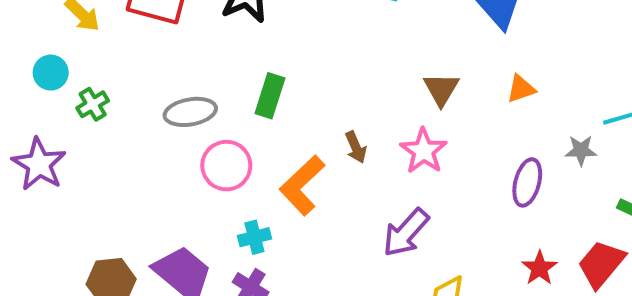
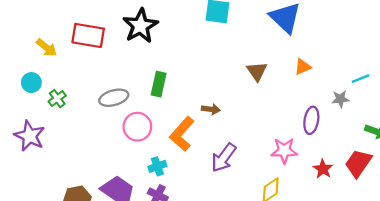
brown arrow: (356, 147) -> (211, 109), turned -54
pink star: (424, 151) -> (284, 151), moved, turned -30
purple arrow: (406, 233) -> (224, 158), moved

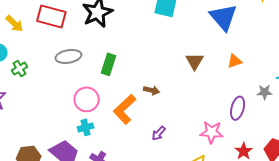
gray ellipse: (114, 98) -> (68, 56), moved
purple arrow: (224, 158) -> (159, 133), size x0.6
cyan cross: (157, 166) -> (86, 127), moved

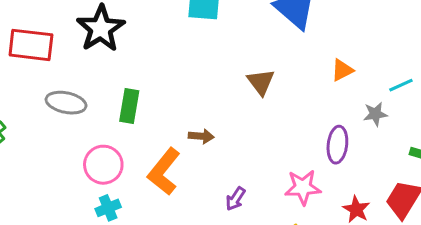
gray ellipse: (68, 56) -> (66, 103), turned 30
orange triangle: (234, 61) -> (342, 70), moved
purple arrow: (159, 133) -> (235, 199), moved

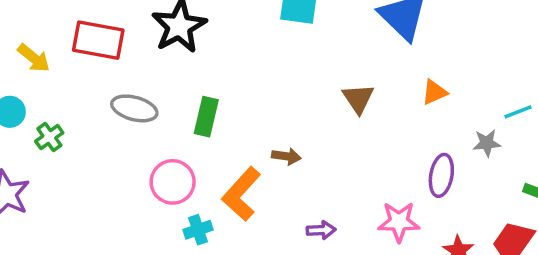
orange triangle: (342, 70) -> (434, 92), moved
purple arrow: (235, 199) -> (321, 230), turned -130
cyan cross: (108, 208) -> (198, 230), moved

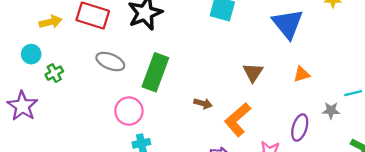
yellow arrow: (34, 58) -> (50, 22), turned -60
green rectangle: (206, 117) -> (155, 72), size x1.5
orange L-shape: (241, 194) -> (238, 120), moved

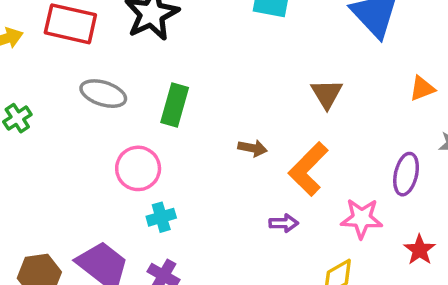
green rectangle: (155, 72) -> (175, 105), size x0.7
orange triangle: (302, 74) -> (422, 88), moved

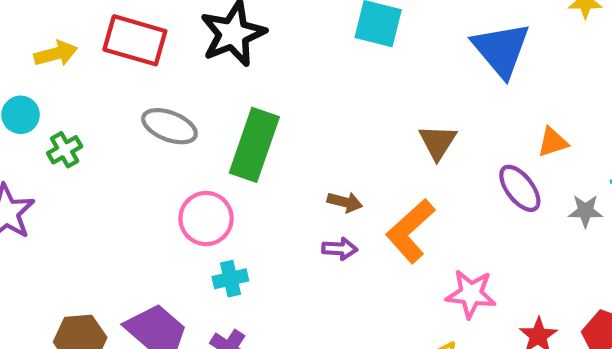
green rectangle: (175, 105) -> (254, 145), size x1.4
purple ellipse: (406, 174) -> (520, 188), moved, turned -54
purple arrow: (284, 223) -> (340, 249), moved

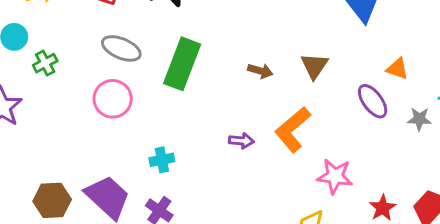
orange triangle: (553, 142) -> (397, 69), turned 35
brown arrow: (345, 202) -> (260, 71), moved
pink circle: (206, 219) -> (113, 99), moved

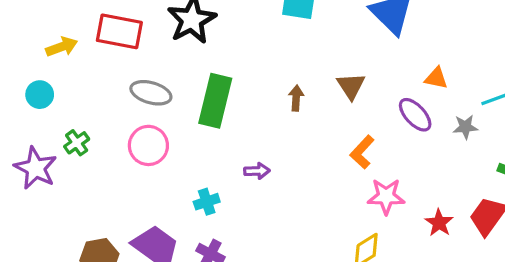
green cross: (45, 63) -> (77, 143), moved
brown arrow: (260, 71) -> (296, 98), turned -95
orange L-shape: (293, 129) -> (362, 152), moved, size x0.7
purple arrow: (241, 141) -> (257, 171), moved

